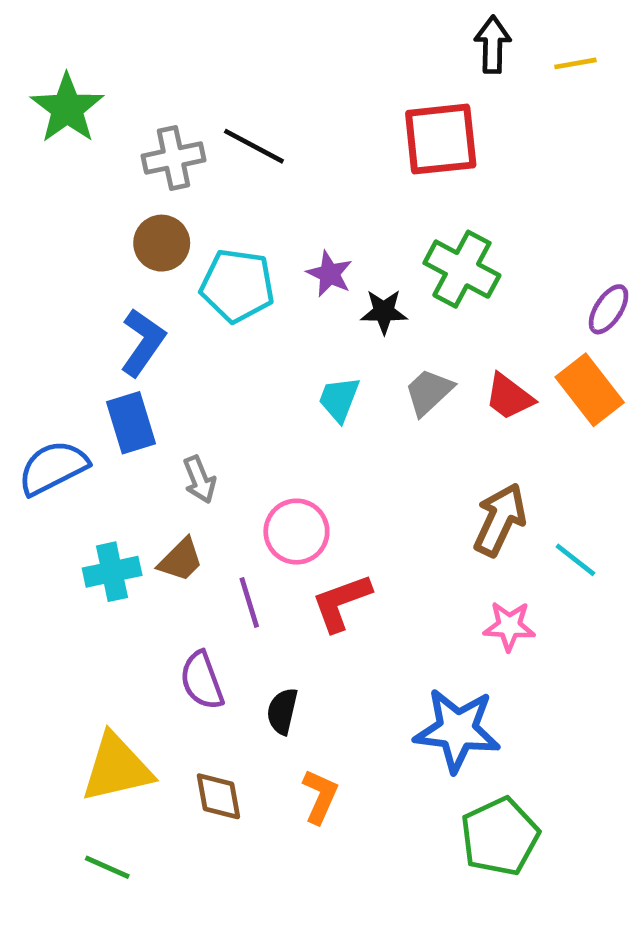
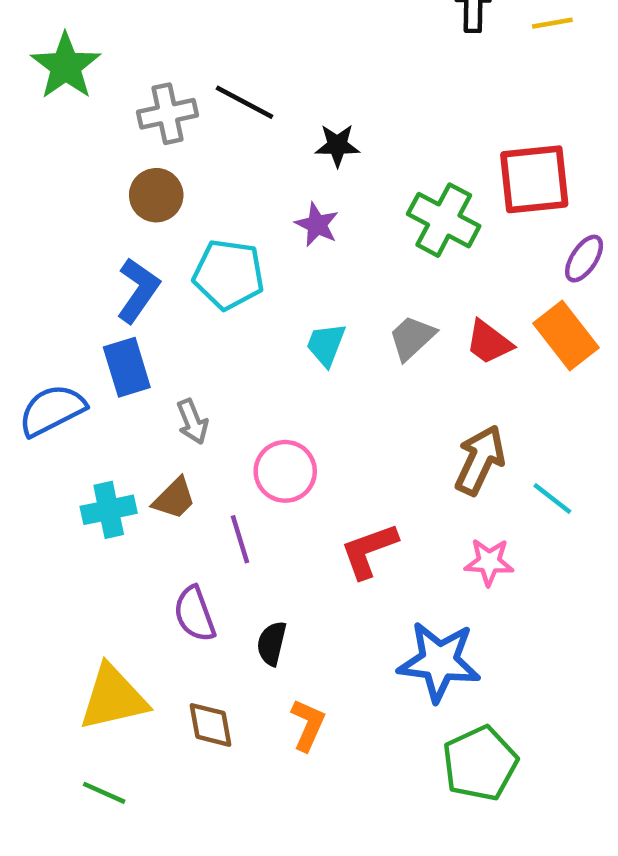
red square: (441, 139) -> (534, 179), moved
cyan pentagon: (237, 286) -> (229, 274), moved
black star: (384, 312) -> (337, 145), moved
red L-shape: (341, 602) -> (369, 551), moved

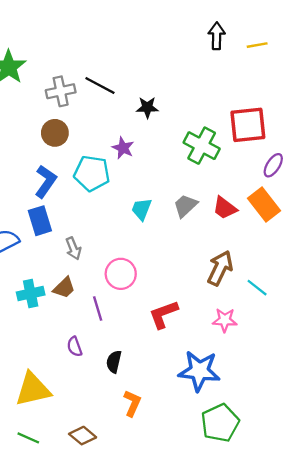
purple star: (317, 225) -> (123, 148), moved
purple semicircle: (195, 614) -> (75, 347), size x0.7
brown diamond: (211, 725) -> (83, 436), moved, turned -40

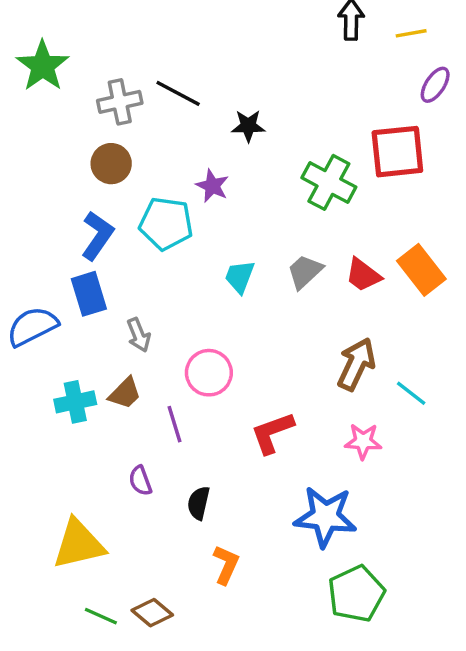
purple ellipse: (273, 165) -> (435, 85), moved
green line: (28, 438) -> (101, 616), moved

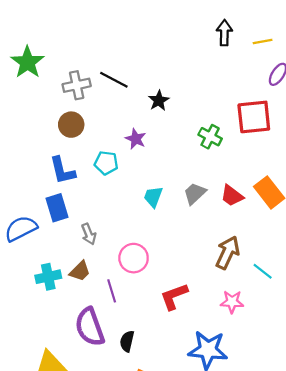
black star: (248, 126) -> (159, 101), turned -30
green cross: (329, 182) -> (210, 137), size x0.7
cyan pentagon: (166, 224) -> (106, 163), size x0.7
blue L-shape: (97, 236) -> (62, 171), turned 132
purple semicircle: (140, 481) -> (90, 327), size x2.0

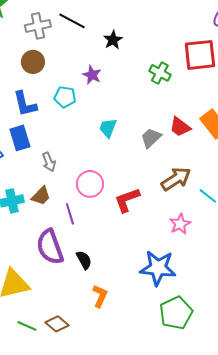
gray trapezoid: (195, 194) -> (151, 138), moved
brown arrow: (228, 253) -> (176, 179), turned 32
red L-shape: (174, 296) -> (127, 200), moved
pink star: (232, 302) -> (180, 224), turned -30
black semicircle: (127, 341) -> (84, 260), turned 138

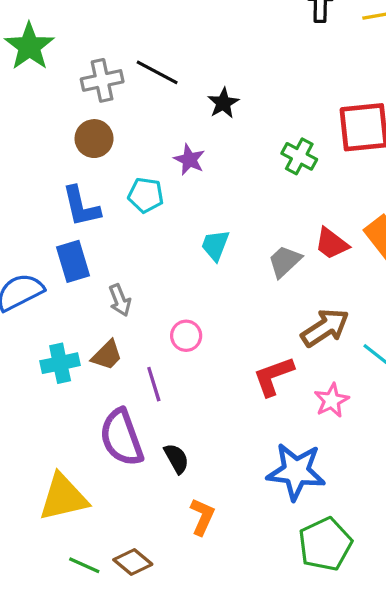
pink circle: (90, 184) -> (186, 336), size x0.7
red L-shape: (127, 200) -> (273, 376), moved

